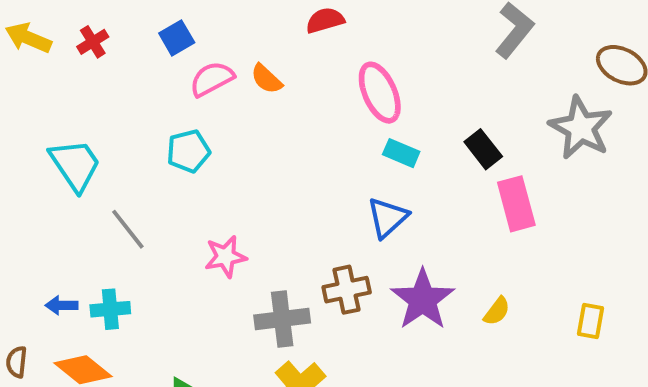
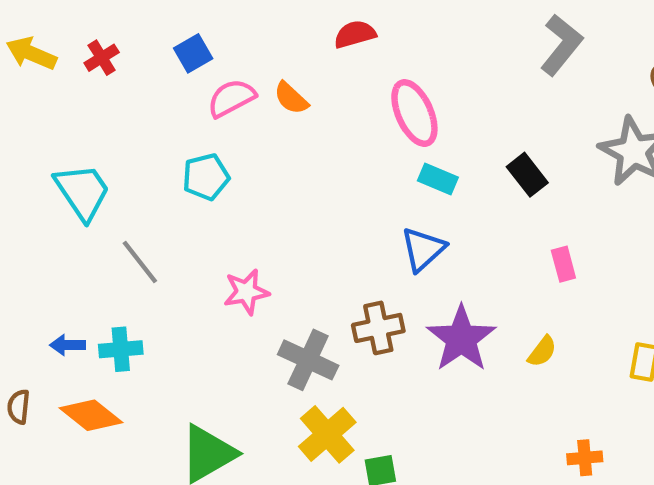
pink rectangle: (516, 204) -> (563, 264), moved, size x0.6
gray cross: (282, 319) -> (308, 360), turned 32

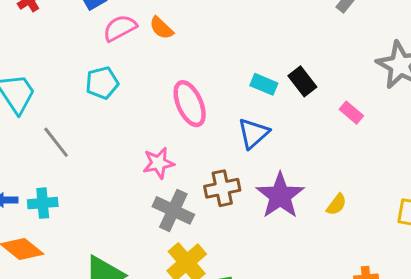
pink ellipse: (414, 113) -> (190, 104), moved
black rectangle: (527, 175) -> (302, 81), moved
pink rectangle: (563, 264) -> (351, 113), moved, turned -35
pink star: (246, 292) -> (158, 163), moved

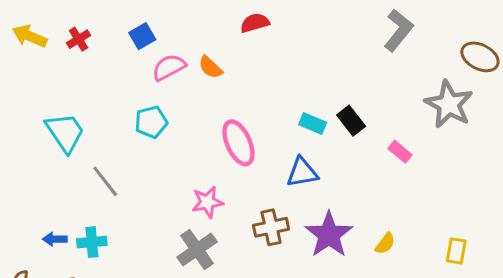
blue triangle: (253, 133) -> (302, 172), turned 32
gray cross: (173, 210) -> (197, 249), moved, turned 30

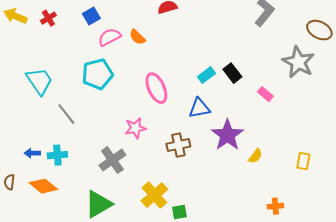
cyan pentagon: (151, 122) -> (97, 74), size x1.4
cyan rectangle: (313, 124) -> (206, 75), turned -60
purple star: (329, 235) -> (227, 135), moved
gray cross: (197, 249) -> (112, 160), moved

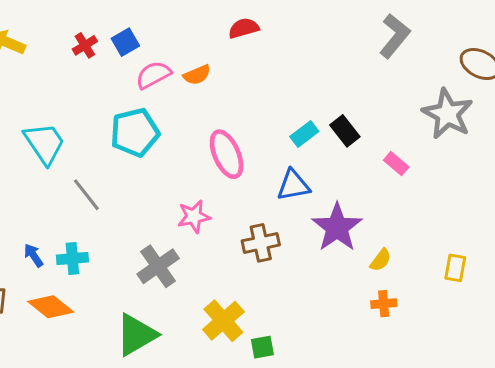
red cross: (48, 18) -> (85, 45), moved
orange semicircle: (137, 37) -> (197, 75), turned -66
blue arrow: (32, 153) -> (34, 255), turned 56
orange cross: (275, 206) -> (384, 304), moved

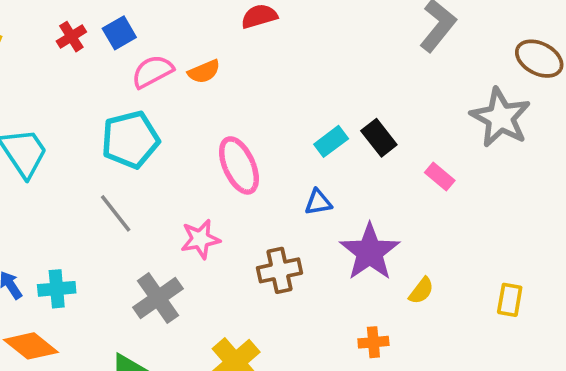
blue triangle: (293, 185) -> (318, 202), size x0.7
gray line: (86, 195) -> (116, 213), moved
orange cross: (384, 304) -> (373, 342), moved

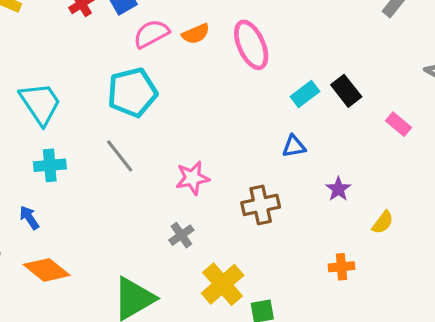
pink ellipse: (239, 165) -> (251, 45), moved
purple star: (370, 252) -> (338, 189), size x0.5
cyan cross: (57, 289) -> (50, 165), moved
gray cross: (158, 298) -> (181, 235), moved, size x0.6

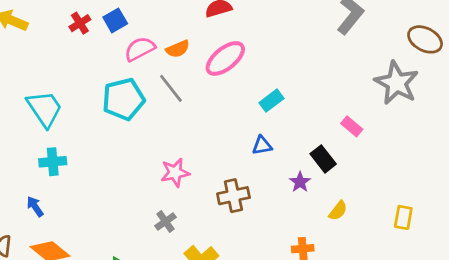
pink ellipse: (251, 45) -> (225, 58), turned 75
black rectangle: (346, 91) -> (323, 159), moved
gray line: (120, 156) -> (171, 88), moved

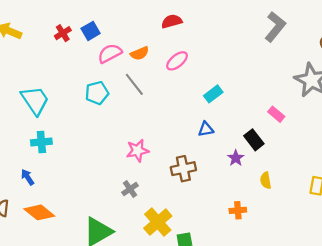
pink ellipse: (225, 58) -> (177, 61), size x0.7
cyan pentagon: (123, 99) -> (97, 93), size x0.7
yellow semicircle: (338, 211) -> (266, 180), turned 133

